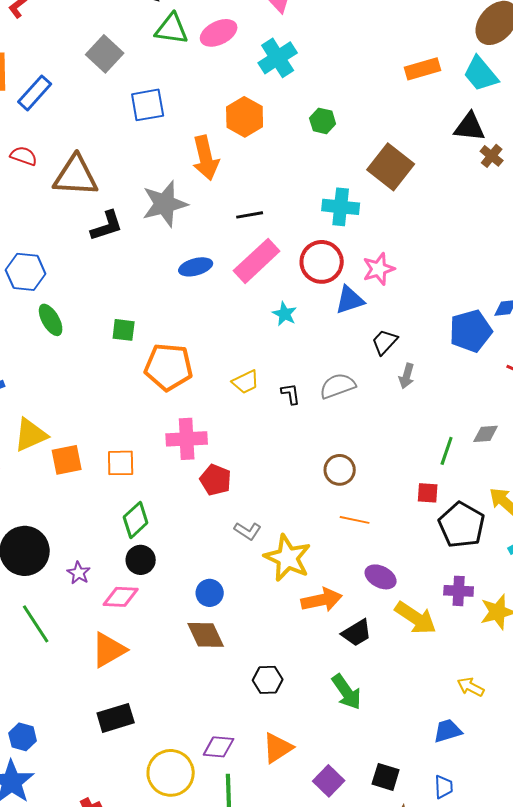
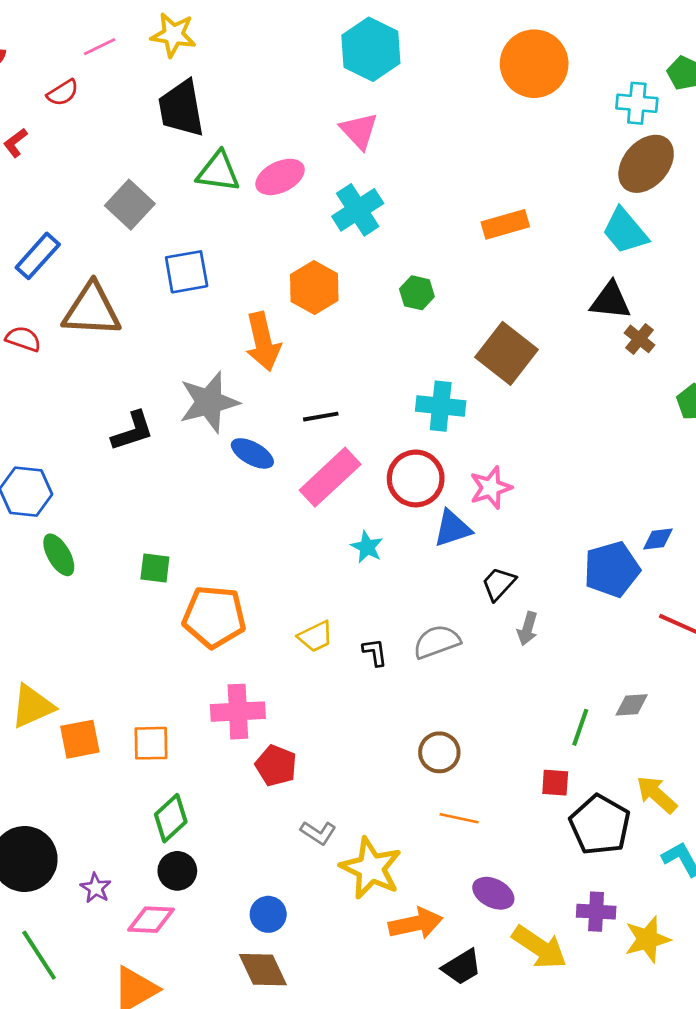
orange rectangle: (423, 69) -> (505, 224), moved
brown triangle: (76, 176) -> (92, 310), moved
blue ellipse: (196, 267) -> (252, 453), moved, turned 44

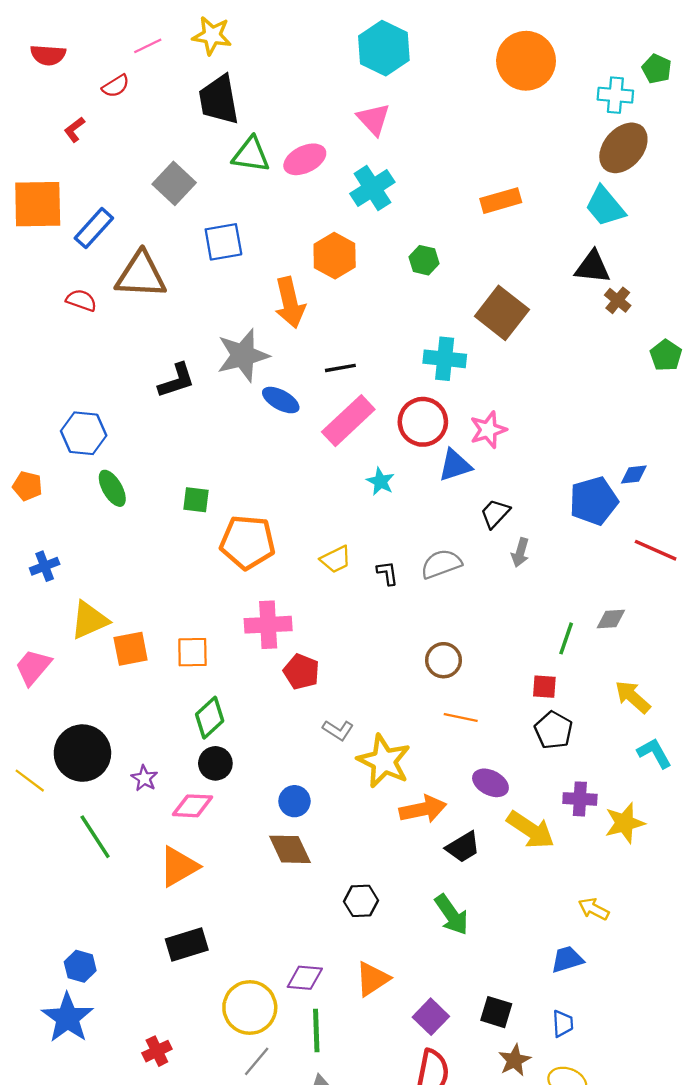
black pentagon: (600, 825) -> (554, 730), moved, size x0.7

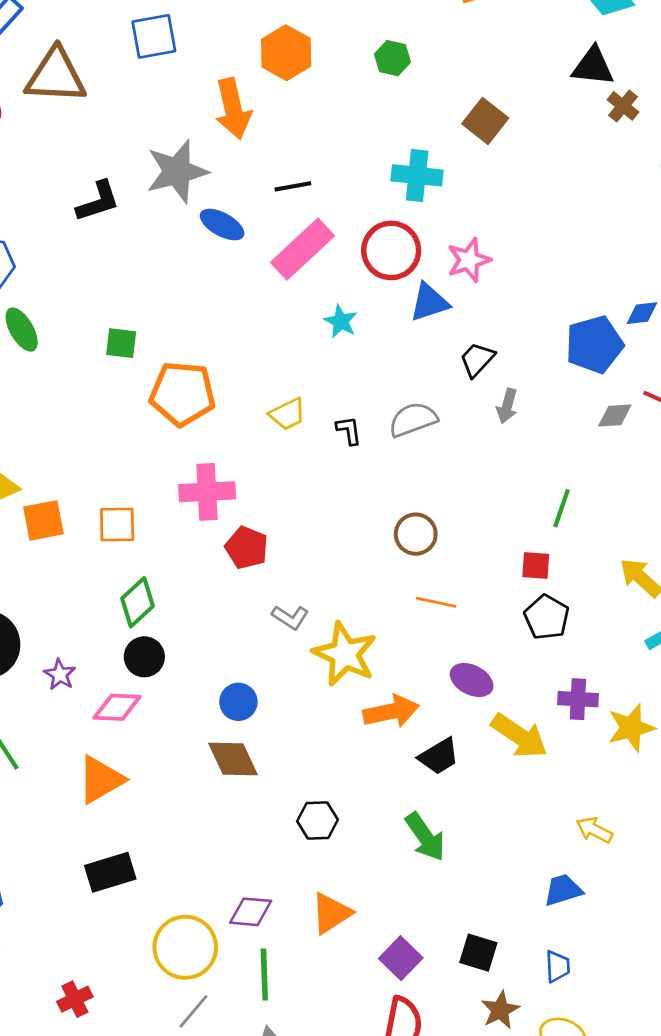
brown square: (502, 313) -> (485, 121), size x0.7
gray diamond: (611, 619) -> (615, 415), moved

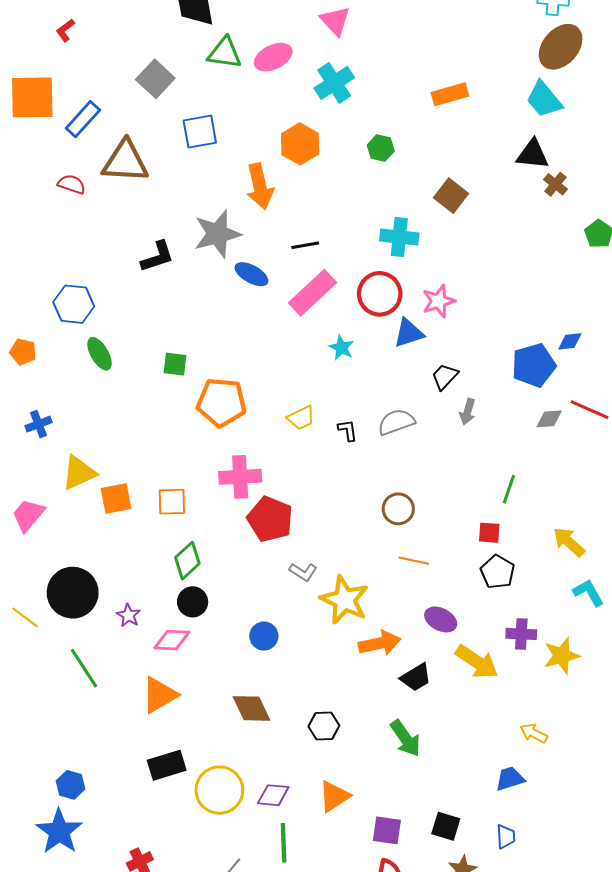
red pentagon: (247, 548) -> (270, 519), size x1.4
brown diamond: (233, 759) -> (251, 708), moved
yellow circle: (185, 947) -> (219, 790), moved
purple square: (401, 958) -> (387, 830), turned -36

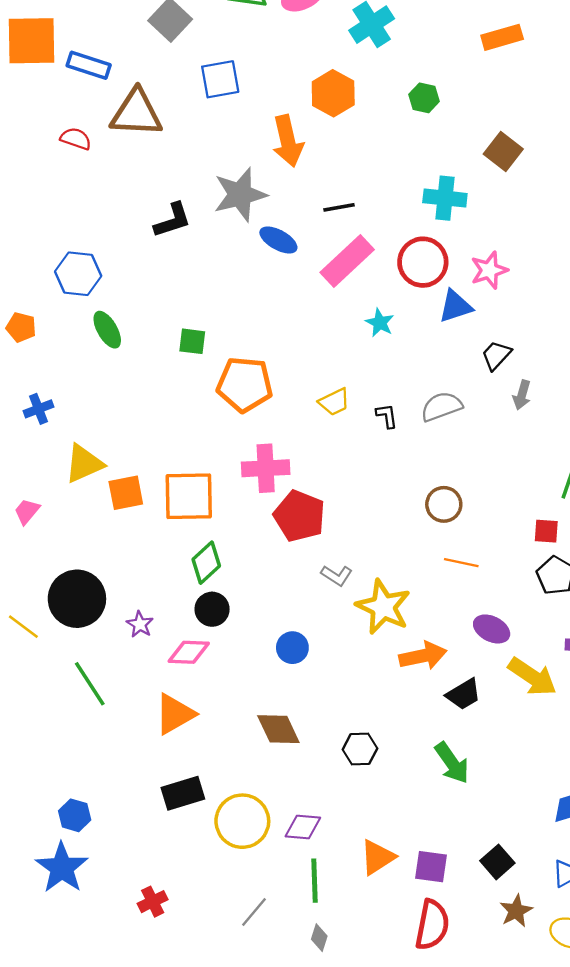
blue rectangle: (83, 119) -> (89, 65), turned 66
orange square: (172, 502) -> (189, 496), size x1.6
pink trapezoid: (28, 515) -> (27, 511), size x0.7
orange triangle: (334, 796) -> (377, 857), moved
black square: (446, 826) -> (497, 862), turned 32

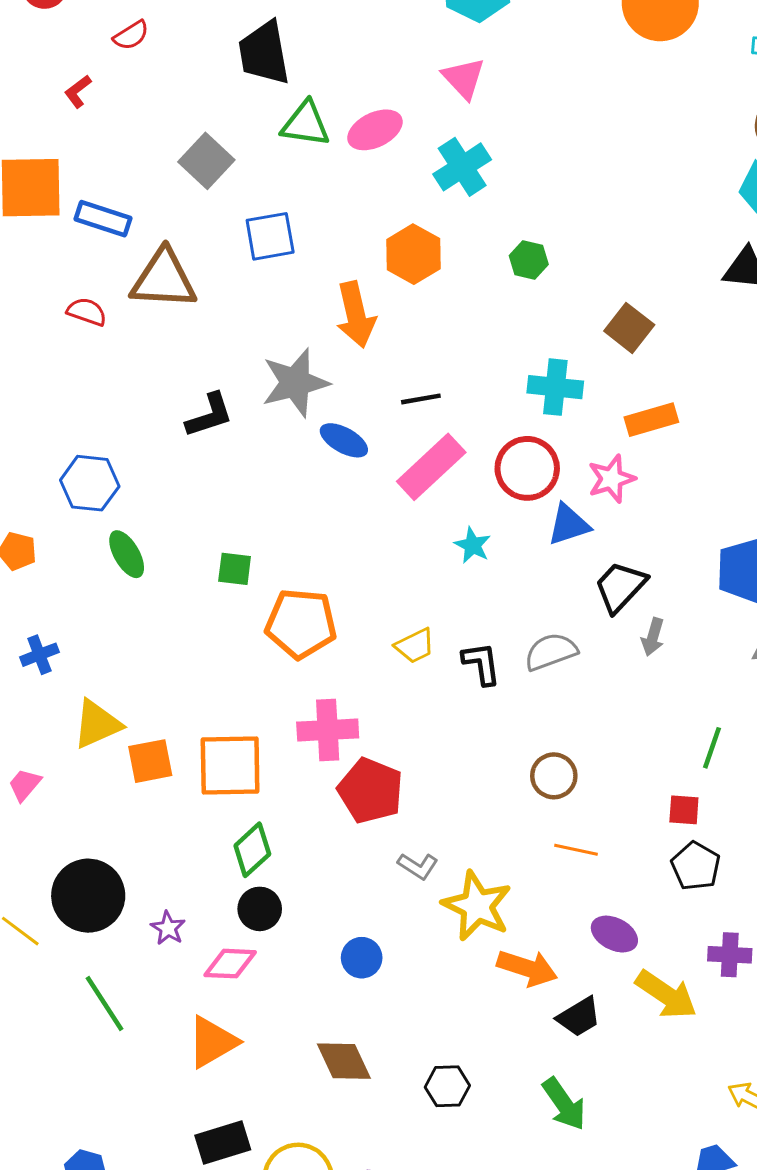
orange rectangle: (502, 37) -> (651, 420), moved
black trapezoid: (496, 355) -> (620, 587), size x1.4
black L-shape: (387, 416) -> (481, 664), size x1.4
orange arrow: (423, 656) -> (527, 968), turned 30

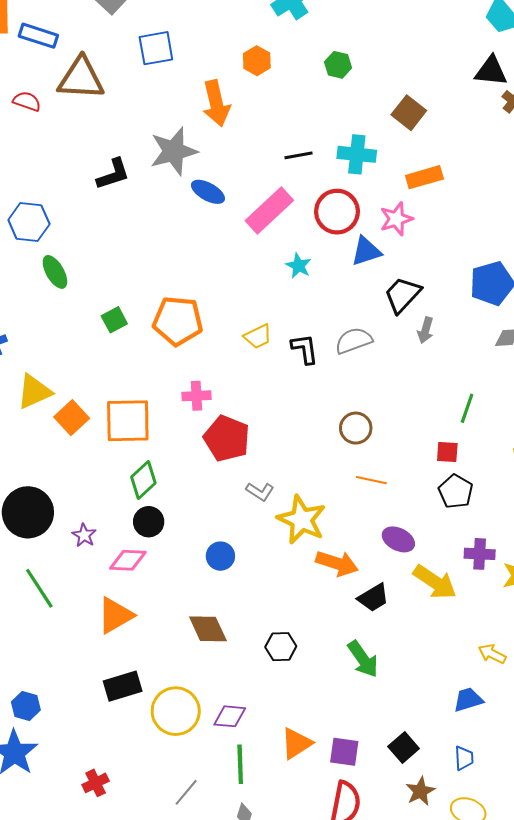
orange hexagon: (413, 254) -> (257, 61), size x0.7
black line: (421, 399) -> (298, 155), moved
green square: (235, 569) -> (114, 320), moved, turned -35
pink cross: (328, 730) -> (197, 396), size x0.7
orange square: (150, 761) -> (72, 418), turned -32

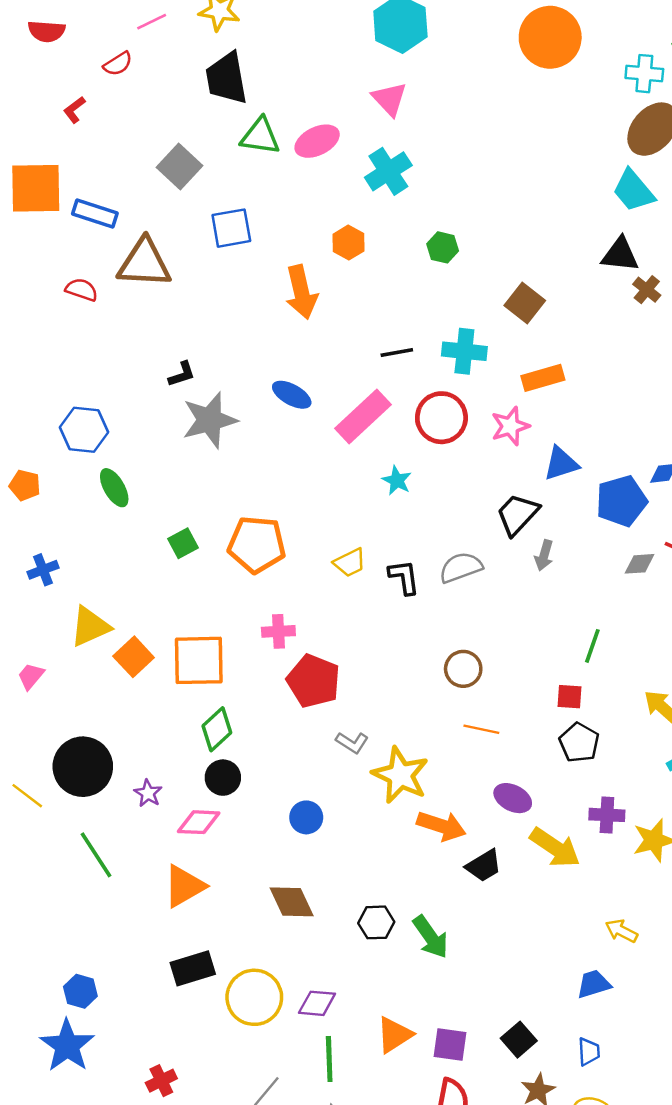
gray star: (174, 151) -> (210, 420), moved
black L-shape: (113, 174) -> (182, 374), size x0.7
blue triangle: (366, 251) -> (561, 464), moved
green arrow: (363, 659) -> (431, 937), moved

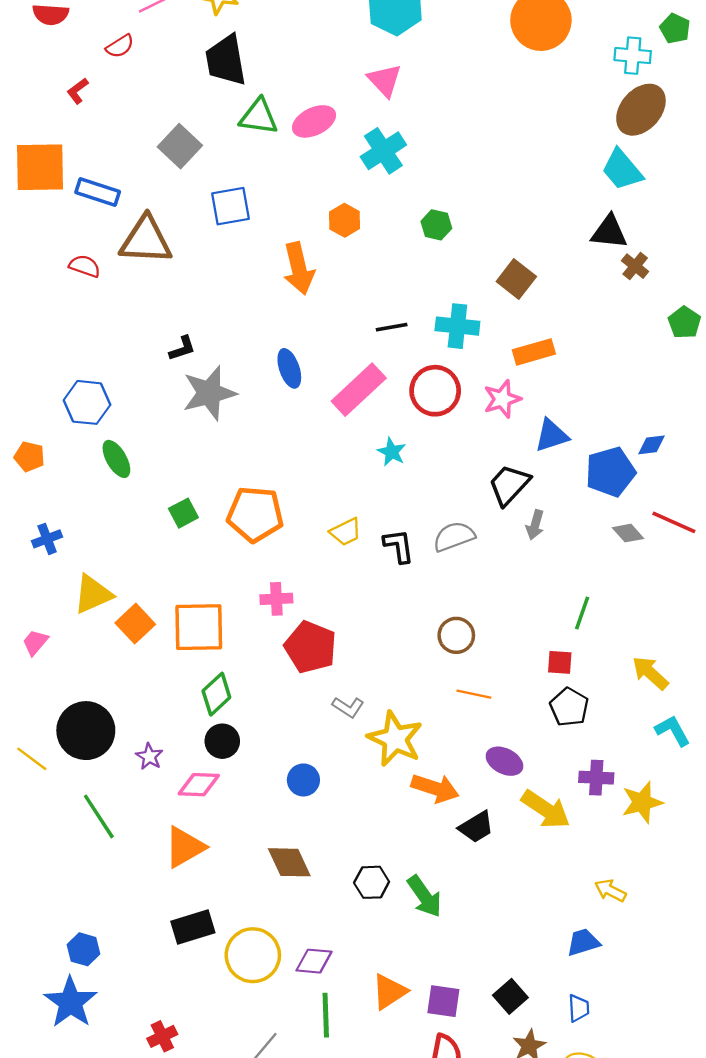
blue ellipse: (292, 395) -> (289, 368), turned 42
gray diamond: (640, 564) -> (628, 533), turned 52

